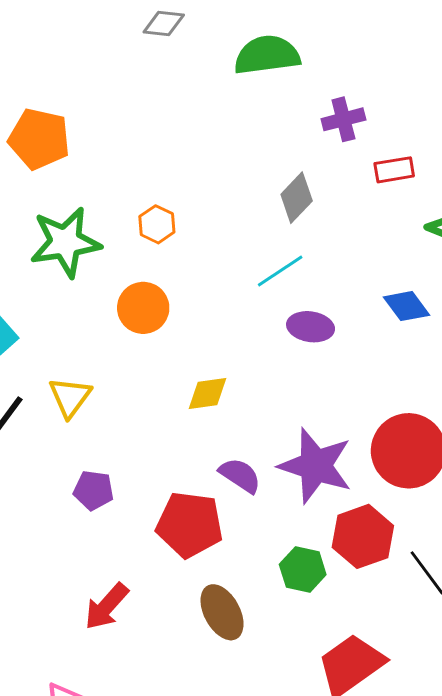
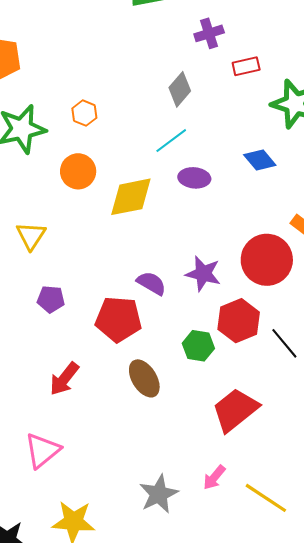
yellow diamond: (207, 393) -> (131, 197), moved, size x1.6
purple star: (316, 466) -> (203, 274), size x0.7

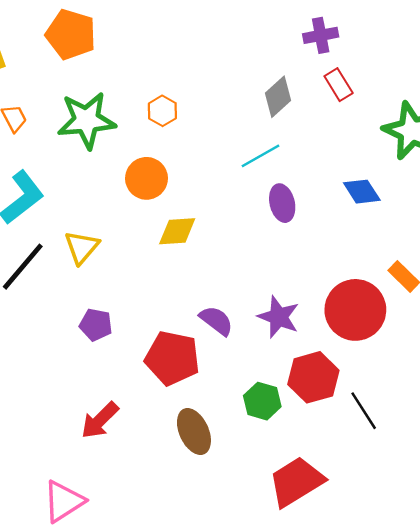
red rectangle: (246, 66) -> (339, 85), moved, turned 64
purple ellipse: (194, 178) -> (282, 203), turned 64
yellow diamond: (131, 197) -> (177, 231), moved, size x0.7

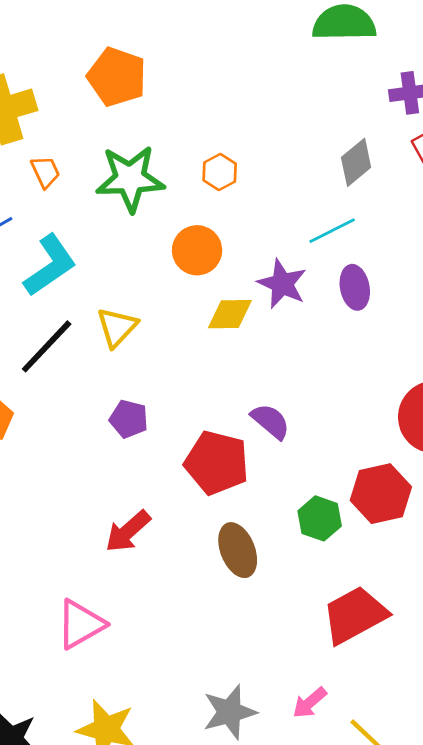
purple star: (279, 317) -> (282, 284), moved

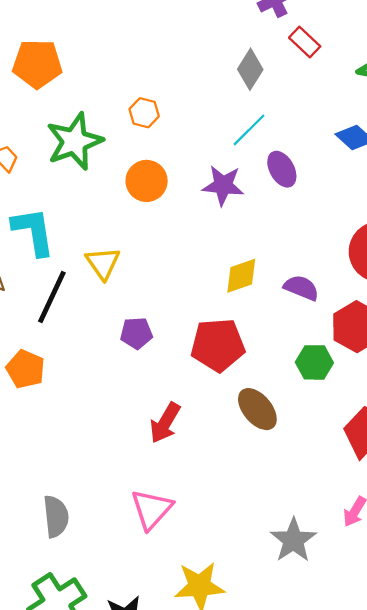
cyan L-shape: (50, 265) -> (33, 231), turned -46
yellow diamond: (230, 314) -> (241, 276), moved
purple semicircle: (271, 421) -> (301, 288), moved

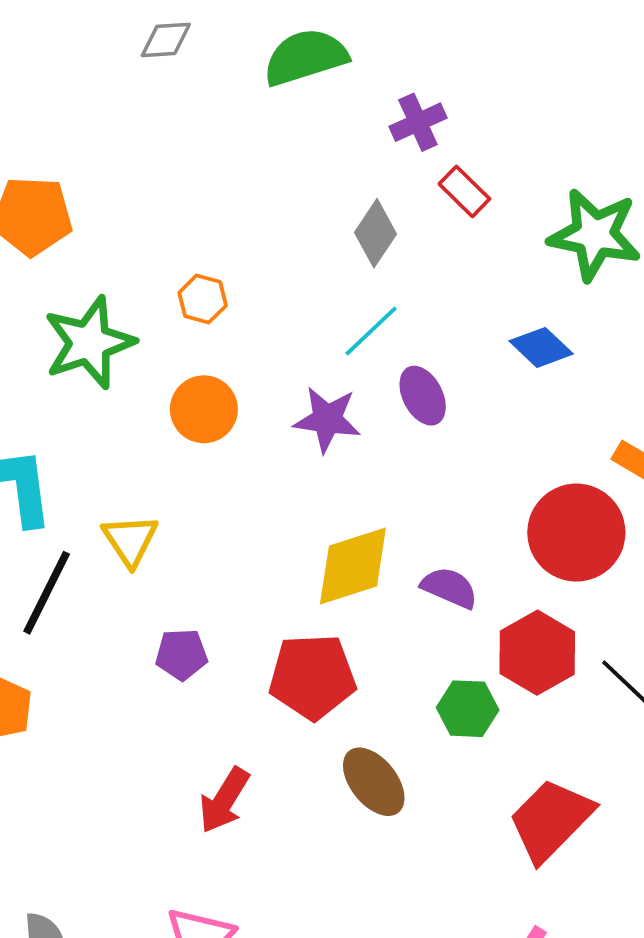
yellow diamond: (241, 276) -> (353, 566), size x1.4

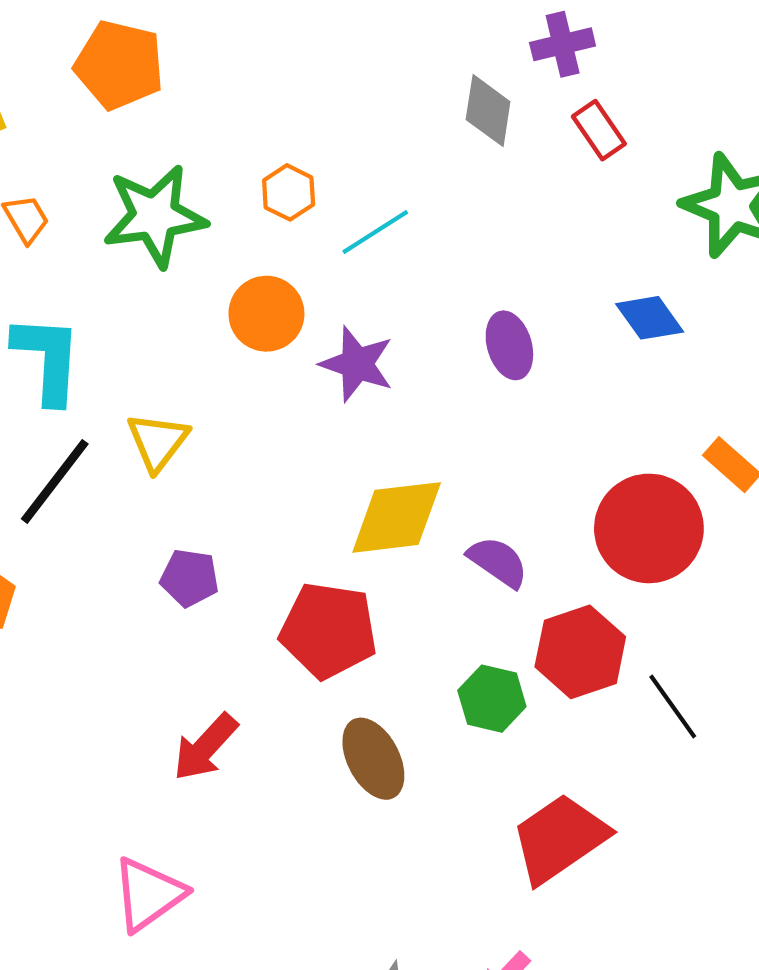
gray diamond: (376, 233) -> (488, 111), moved, turned -36
cyan line: (371, 331) -> (375, 232), moved
purple star: (327, 419) -> (357, 364), moved

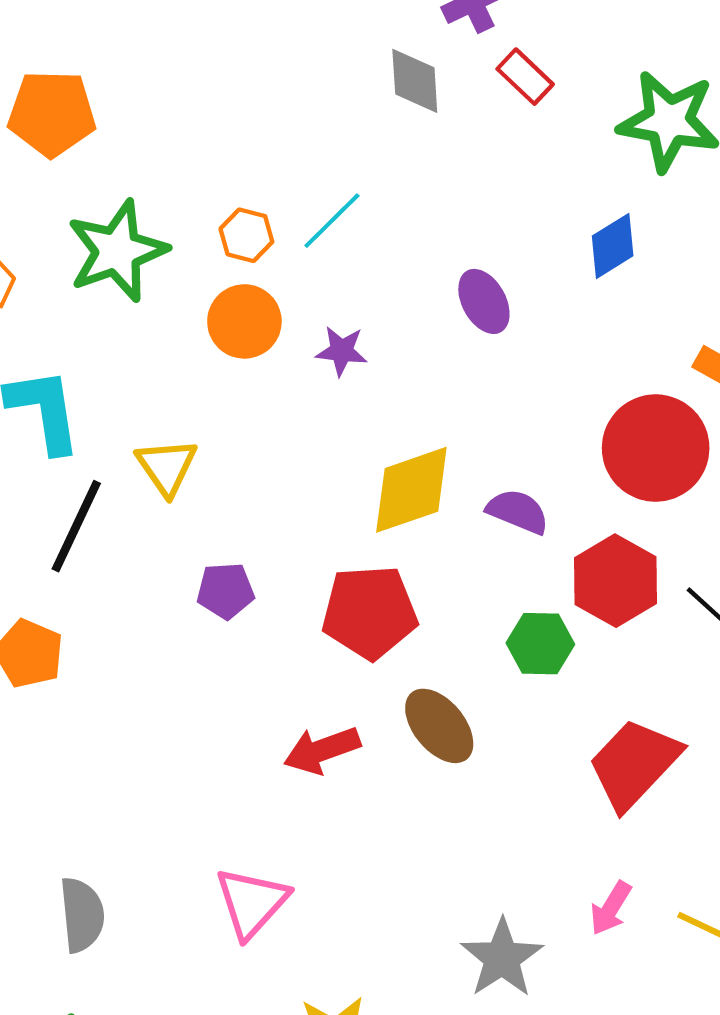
orange hexagon: (289, 192) -> (246, 235), moved
blue diamond: (650, 318) -> (613, 246), turned -74
purple star: (357, 364) -> (342, 351), size x0.7
red arrow: (205, 747) -> (322, 750), moved, turned 40

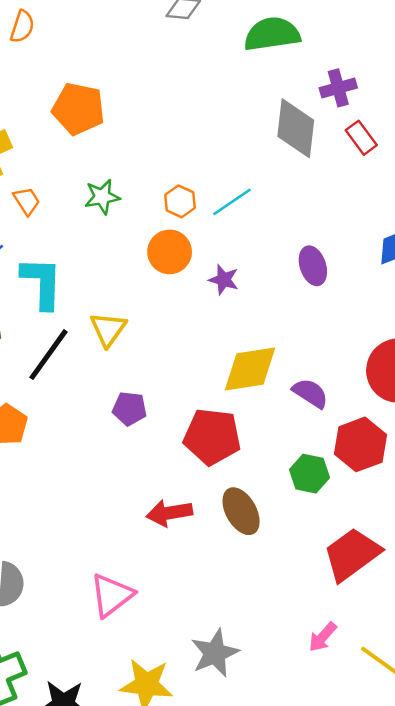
gray diamond: (415, 81) -> (296, 128), size x1.4
green star: (117, 251) -> (102, 197), size x0.6
gray star: (502, 958) -> (215, 653), moved

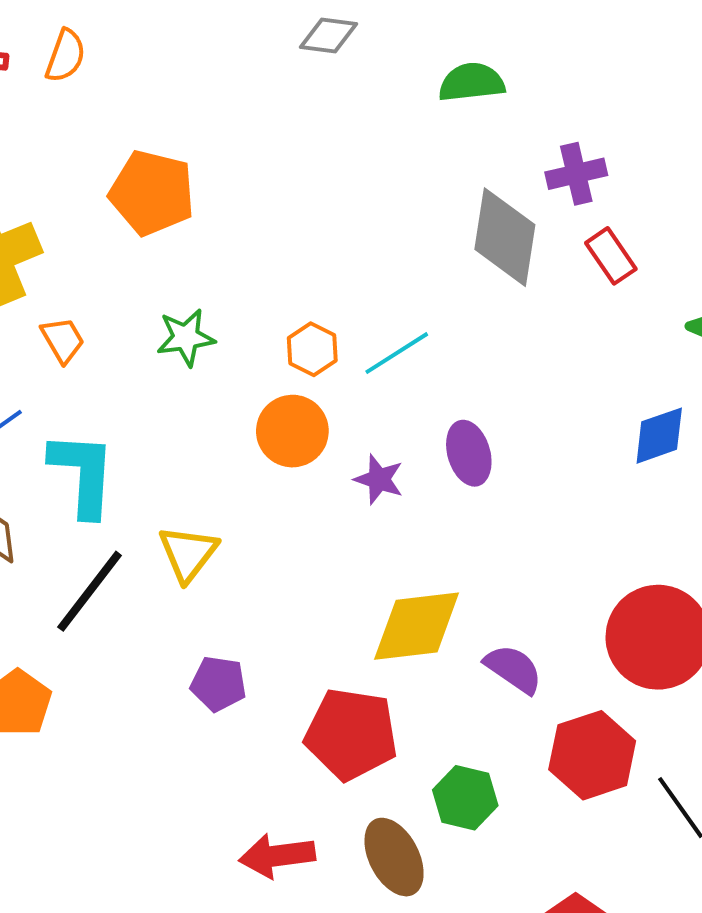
green semicircle: (272, 34) -> (472, 82), size x0.7
purple ellipse: (313, 266) -> (469, 453), moved
green hexagon: (309, 474) -> (465, 798), moved

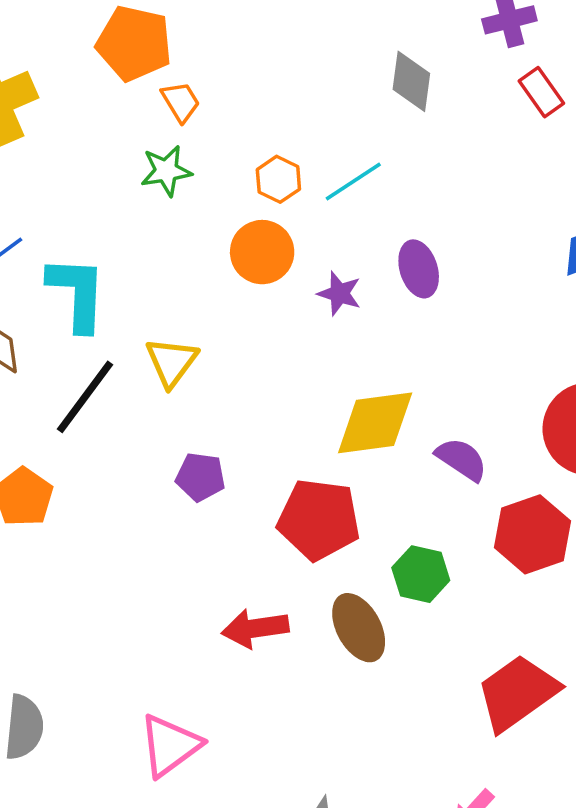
gray diamond: (505, 237) -> (411, 81), moved, size x0.7
orange trapezoid: (63, 340) -> (181, 102), moved

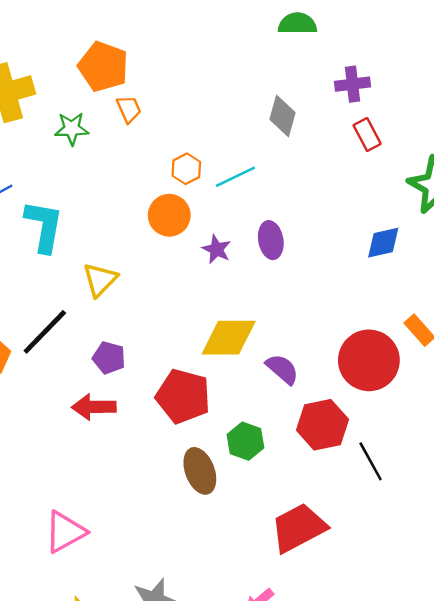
green star: (166, 171) -> (72, 129), moved
black line: (85, 397) -> (45, 332), moved
red arrow: (255, 628) -> (94, 407), moved

